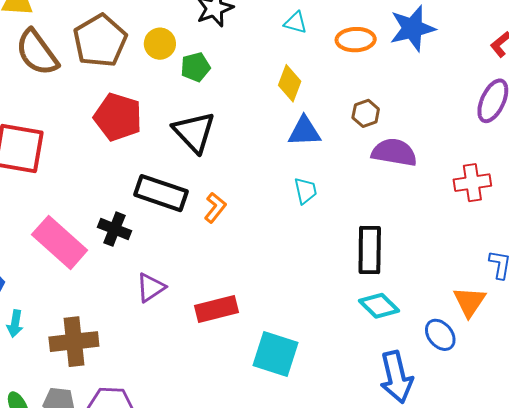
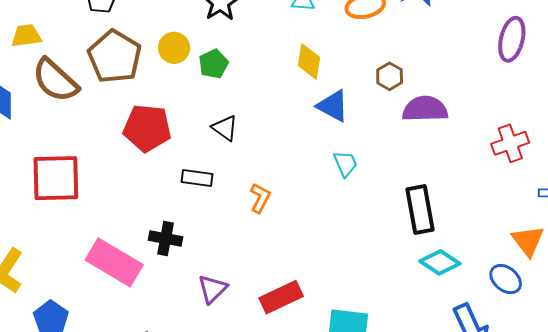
blue triangle: (304, 131) -> (333, 106), turned 42
black triangle: (194, 132) -> (225, 128), size x0.6
red cross: (472, 183) -> (510, 143), moved
black rectangle: (161, 193) -> (197, 178), moved, size x0.6

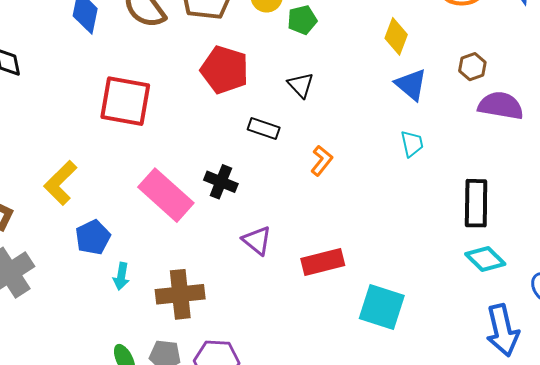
purple triangle: (212, 289) -> (257, 240), turned -48

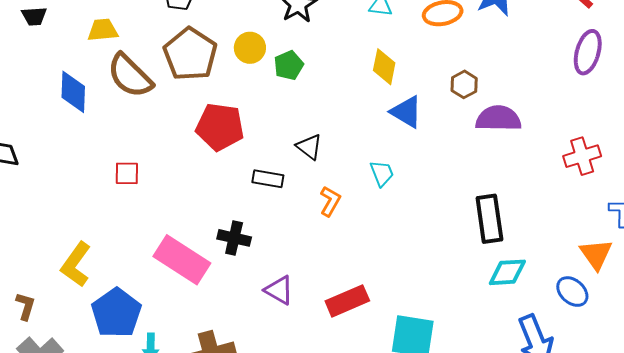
black triangle: (301, 85) -> (309, 147), moved
red square: (125, 101) -> (127, 173), size x0.5
cyan trapezoid: (412, 144) -> (382, 173), moved
blue pentagon: (93, 237) -> (116, 313), size x1.4
cyan diamond: (485, 259) -> (507, 272), turned -39

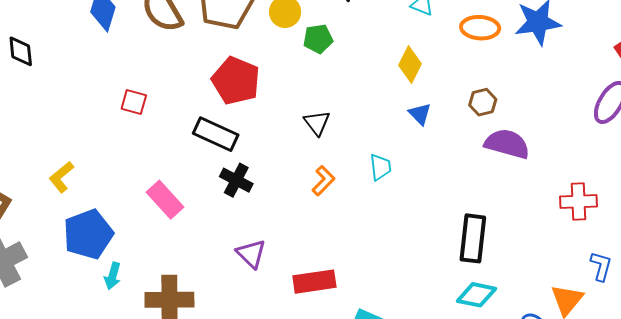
blue triangle: (406, 112) -> (420, 114), size x0.7
black rectangle: (268, 179) -> (216, 134), moved, size x1.4
black cross: (234, 238) -> (236, 180), moved
pink rectangle: (182, 260) -> (165, 200), size x0.7
yellow L-shape: (76, 264) -> (61, 177), size x0.7

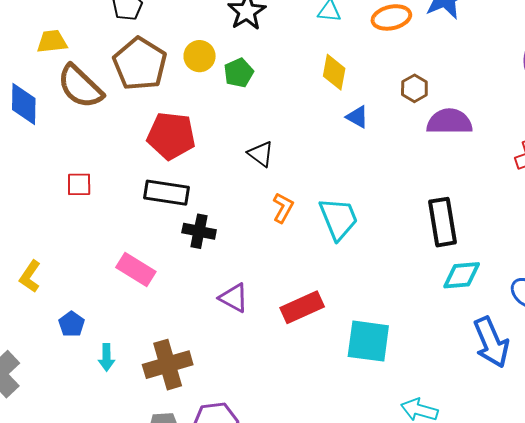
cyan trapezoid: (380, 167) -> (338, 219), moved, size x1.6
blue pentagon: (88, 234) -> (72, 324), size x0.5

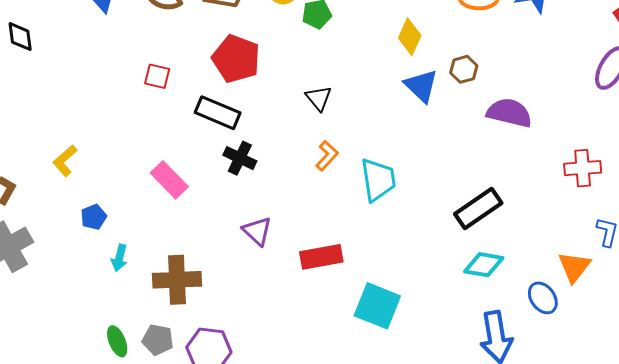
brown hexagon: (414, 88) -> (464, 69), moved
blue triangle: (357, 117) -> (421, 86), size x1.5
red square: (79, 184) -> (157, 76), moved
black rectangle: (443, 222) -> (478, 208), turned 51

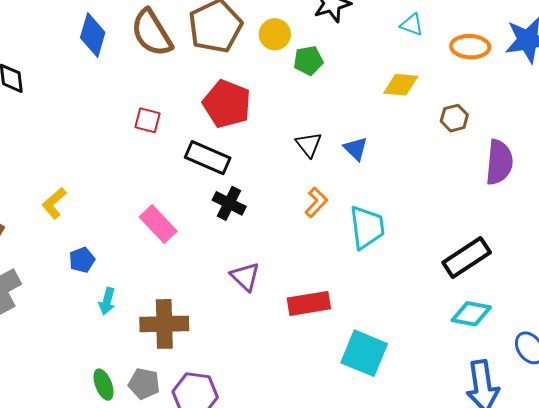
yellow diamond: (410, 37) -> (401, 85), turned 69
blue triangle: (421, 86) -> (356, 149), moved, size x0.7
purple semicircle: (509, 113) -> (499, 162), turned 81

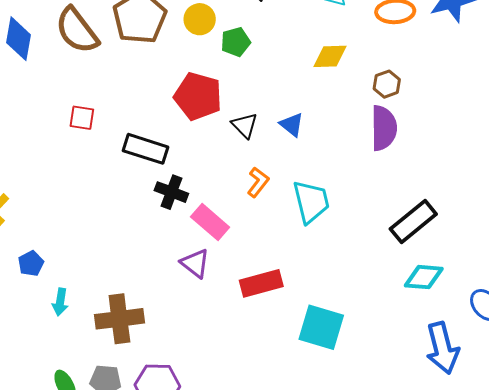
red pentagon: (227, 104) -> (198, 96), moved
purple semicircle: (499, 162) -> (384, 128), moved
pink rectangle: (158, 224) -> (210, 222), moved

